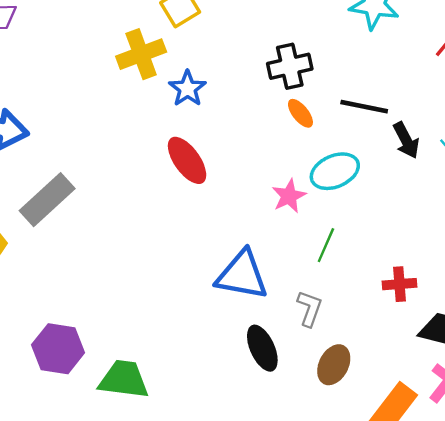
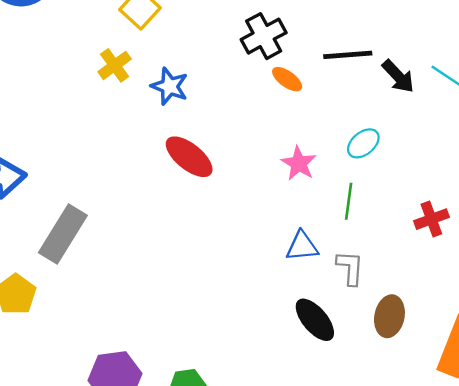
yellow cross: (141, 54) -> (115, 65), size x0.7
cyan ellipse: (335, 171) -> (363, 143), moved, size x0.7
blue triangle: (242, 275) -> (302, 246), moved, size x0.6

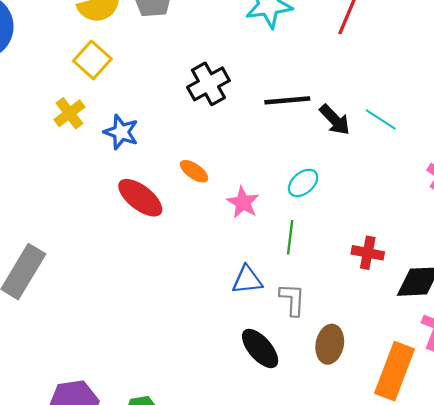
orange ellipse: (287, 79) -> (194, 171), moved
red cross: (431, 219) -> (368, 253), turned 32

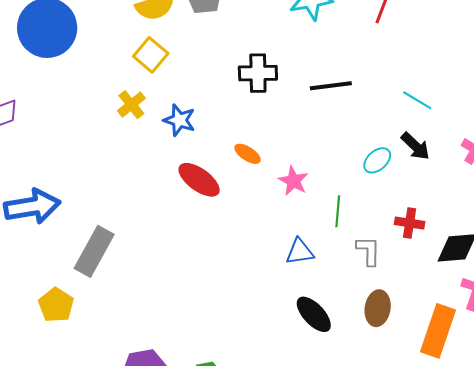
black cross: (208, 84) -> (258, 73), turned 30
black arrow: (335, 120) -> (415, 146), moved
cyan ellipse: (303, 183) -> (377, 160), moved
gray L-shape: (292, 299) -> (368, 251), moved

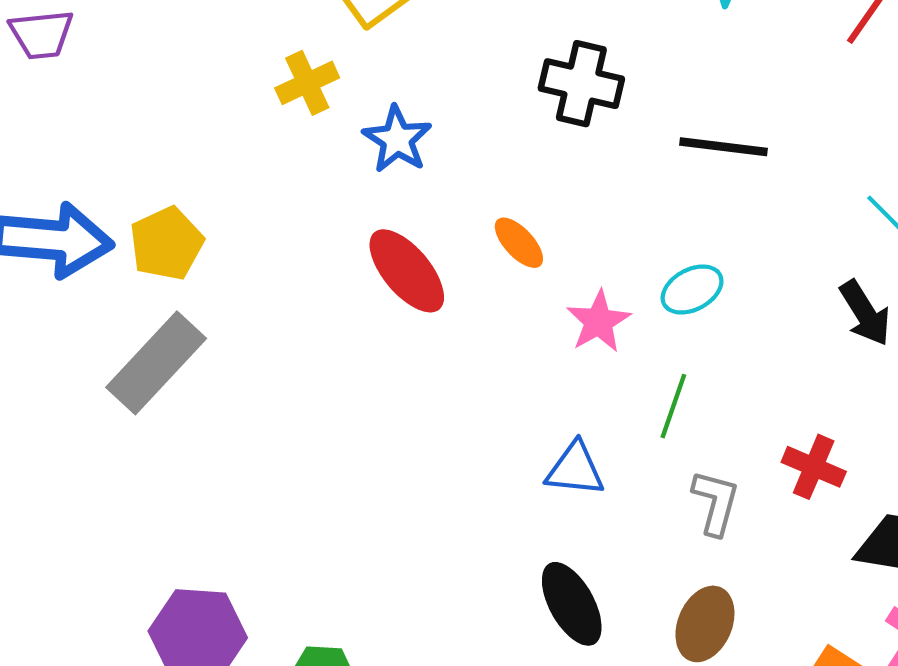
cyan ellipse: (377, 160) -> (692, 290), moved
yellow pentagon: (56, 305) -> (167, 244), moved

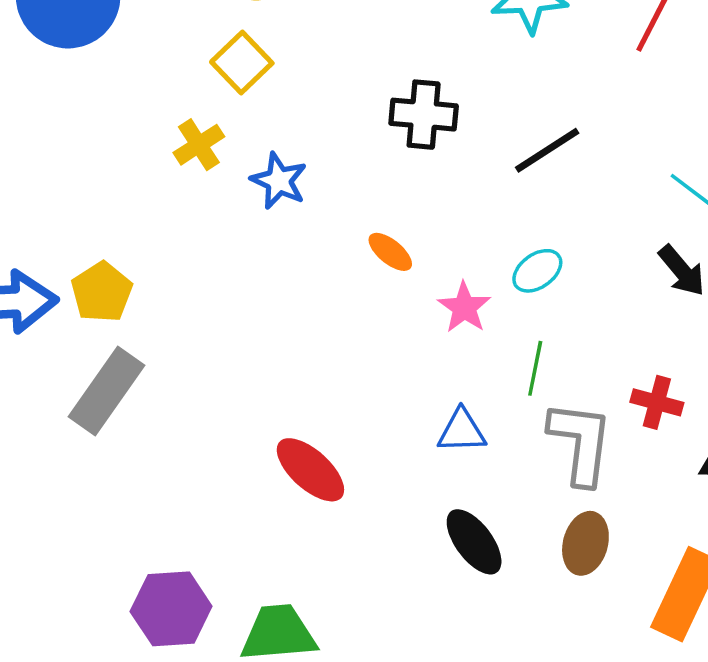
black line: (724, 147) -> (547, 150), turned -32
red ellipse: (407, 271) -> (310, 470), moved
gray L-shape: (716, 503) -> (581, 443), size x1.6

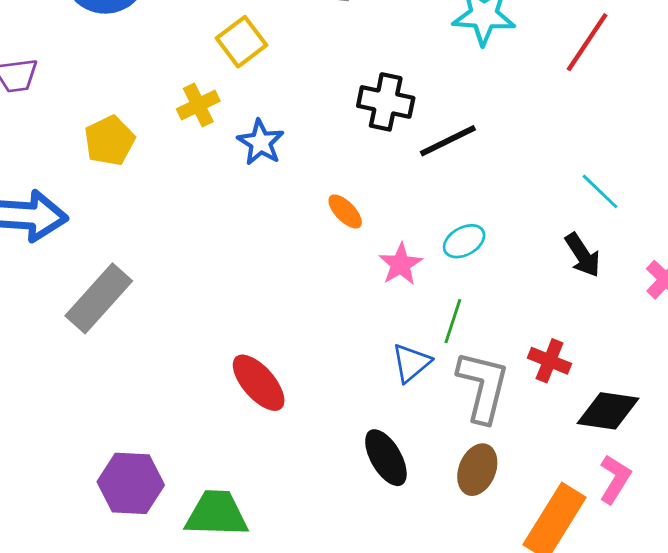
black line: (547, 150) -> (448, 141), moved
yellow pentagon: (102, 292) -> (109, 141), moved
blue triangle: (462, 431) -> (411, 363), moved, turned -45

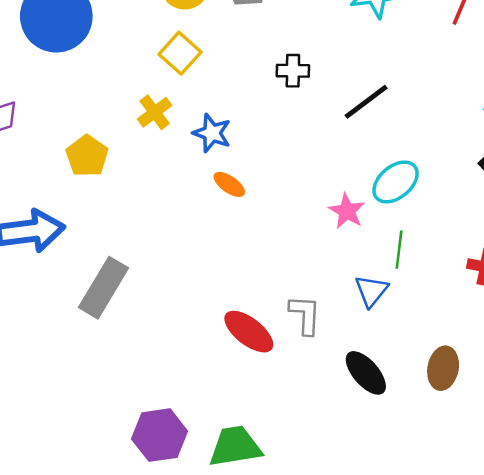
black cross: (386, 102) -> (293, 71), moved, size x0.7
orange ellipse: (345, 211) -> (229, 184), moved
cyan ellipse: (464, 241) -> (396, 182), size x1.4
gray L-shape: (483, 386) -> (305, 315), moved, size x0.7

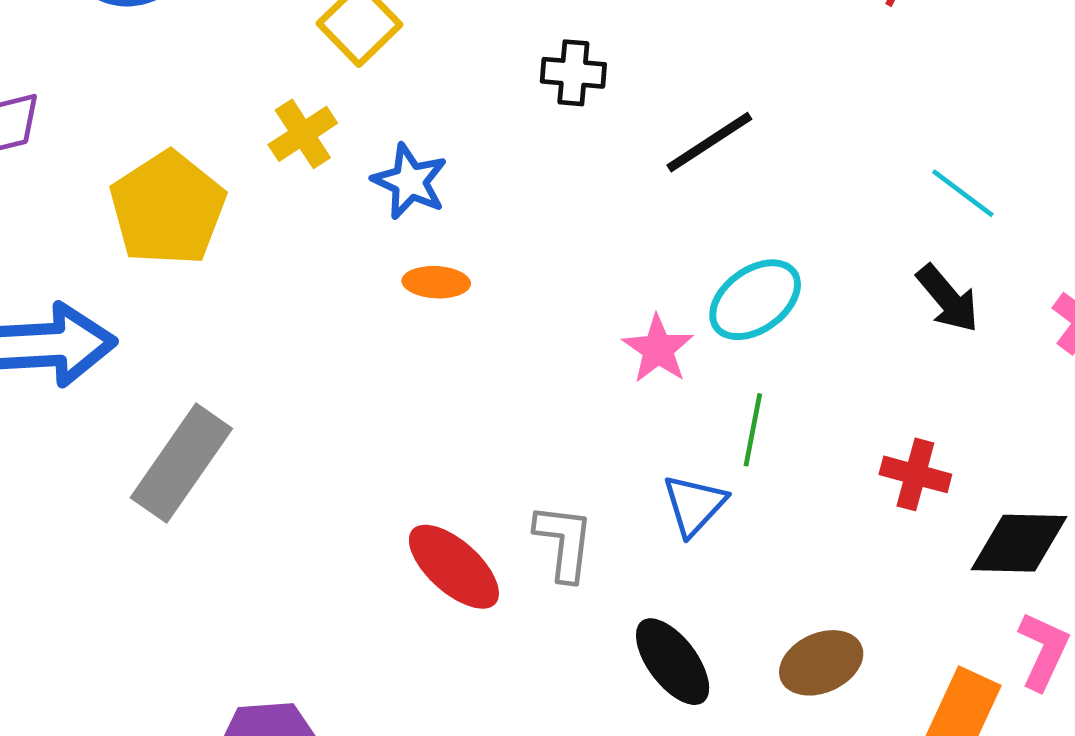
yellow pentagon: (87, 156) -> (168, 209), size x1.4
orange ellipse: (229, 184) -> (436, 282), turned -36
brown ellipse: (443, 368) -> (821, 663), turned 51

